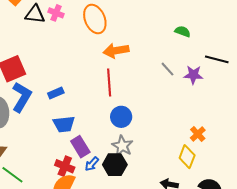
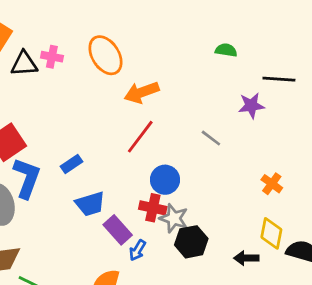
gray line: (167, 69) -> (211, 138), moved
red line: (109, 82) -> (140, 137), turned 52
yellow diamond: (187, 157) -> (271, 233), moved
black hexagon: (115, 165) -> (191, 242), moved
red cross: (65, 166) -> (153, 208), moved

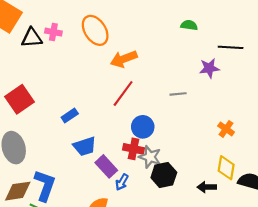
gray line: (211, 138) -> (178, 94), turned -42
blue L-shape: (27, 178) -> (45, 185), moved

